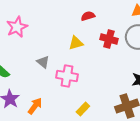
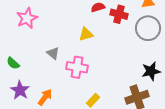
red cross: (109, 39) -> (119, 14), moved

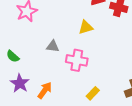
gray triangle: (53, 53) -> (53, 46), turned -32

